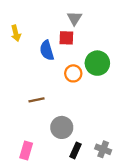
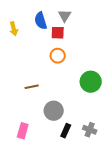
blue semicircle: (47, 50) -> (41, 21), moved
green circle: (97, 63) -> (91, 82), moved
orange circle: (73, 73) -> (58, 56), moved

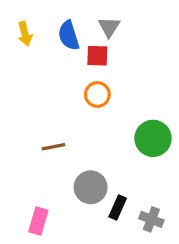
yellow arrow: (14, 29) -> (25, 34), moved
black rectangle: (66, 131) -> (118, 208), moved

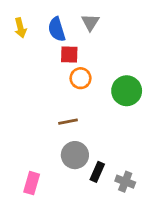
red square: (97, 56) -> (69, 54), moved
green circle: (153, 138) -> (127, 91), moved
brown line: (53, 147) -> (68, 122), moved

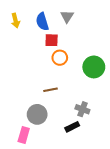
gray circle: (75, 155) -> (37, 114), moved
black rectangle: (97, 172) -> (72, 127), turned 40
gray cross: (125, 182) -> (82, 109), moved

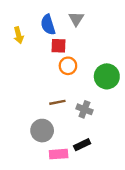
yellow arrow: (15, 21) -> (19, 35), moved
gray cross: (82, 109) -> (84, 109), moved
pink rectangle: (24, 135) -> (59, 154), moved, turned 70

